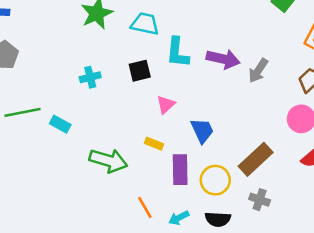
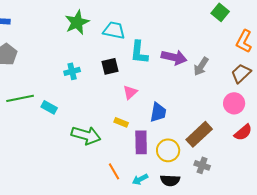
blue trapezoid: (202, 131) -> (158, 112), turned 35

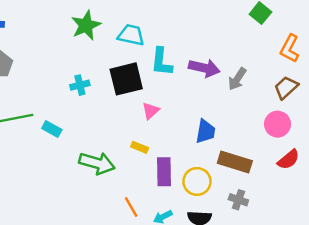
black square: (110, 66) -> (126, 79), size x1.6
blue trapezoid: (158, 112) -> (206, 131), moved
brown rectangle: (199, 134) -> (235, 162), turned 60

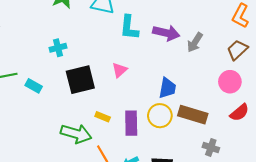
black square: (126, 79) -> (80, 80), moved
yellow rectangle: (140, 147) -> (103, 117), moved
green arrow: (97, 163) -> (76, 134), moved
yellow circle: (197, 181) -> (160, 116), moved
gray cross: (238, 200) -> (211, 147), moved

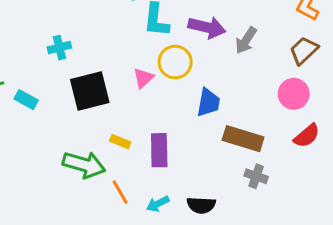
yellow circle: (160, 116) -> (175, 62), moved
gray cross: (211, 147) -> (256, 176), moved

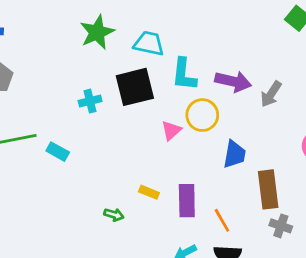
black square: (90, 91) -> (135, 87), moved
brown rectangle: (243, 139) -> (268, 189), turned 66
green arrow: (84, 165) -> (114, 215), size x0.5
orange line: (120, 192) -> (222, 220), moved

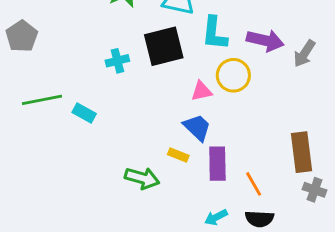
pink triangle: (171, 130) -> (201, 91), turned 30
blue trapezoid: (235, 154) -> (197, 127), moved, turned -56
green arrow: (114, 215) -> (142, 178), size x1.6

